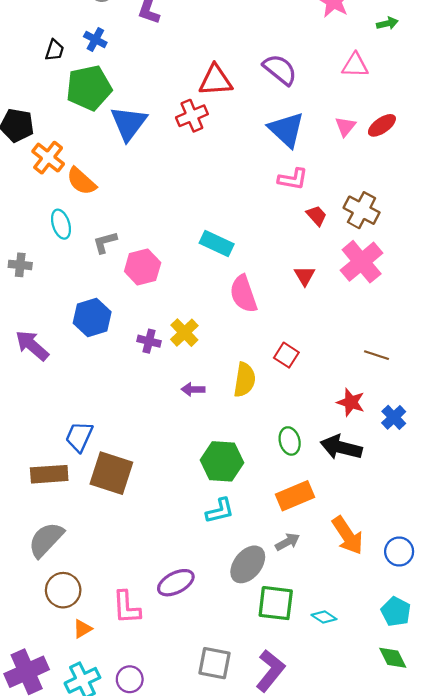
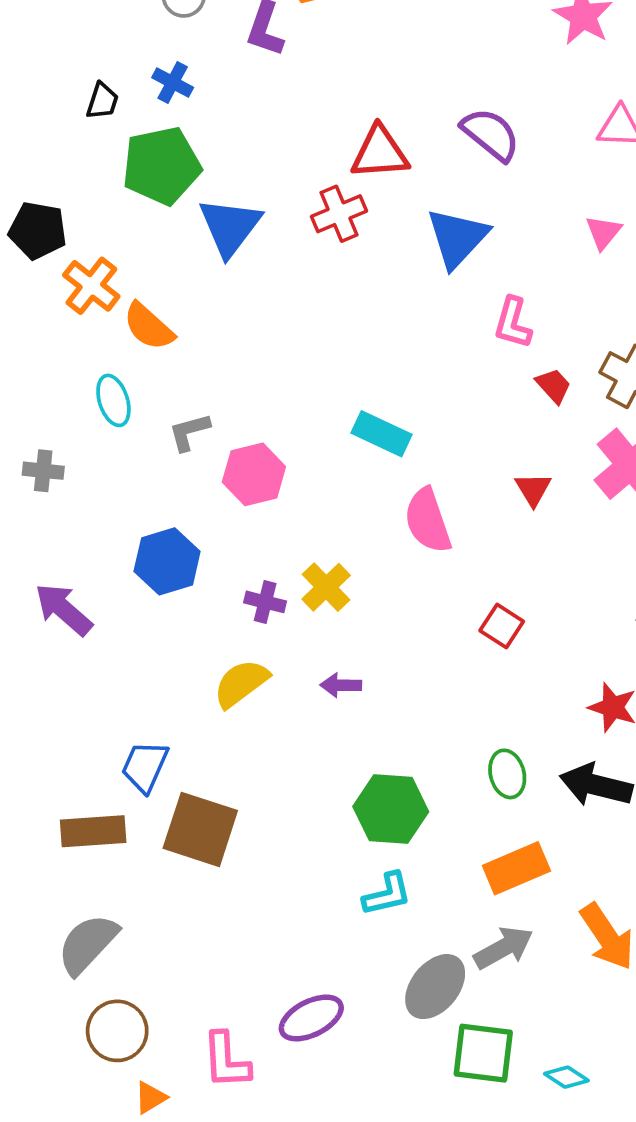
blue triangle: (286, 130) -> (457, 238), moved, turned 30
pink L-shape: (293, 179) -> (513, 323), turned 96
yellow semicircle: (245, 380) -> (241, 683), moved, turned -136
gray arrow: (287, 542) -> (504, 948), size x1.4

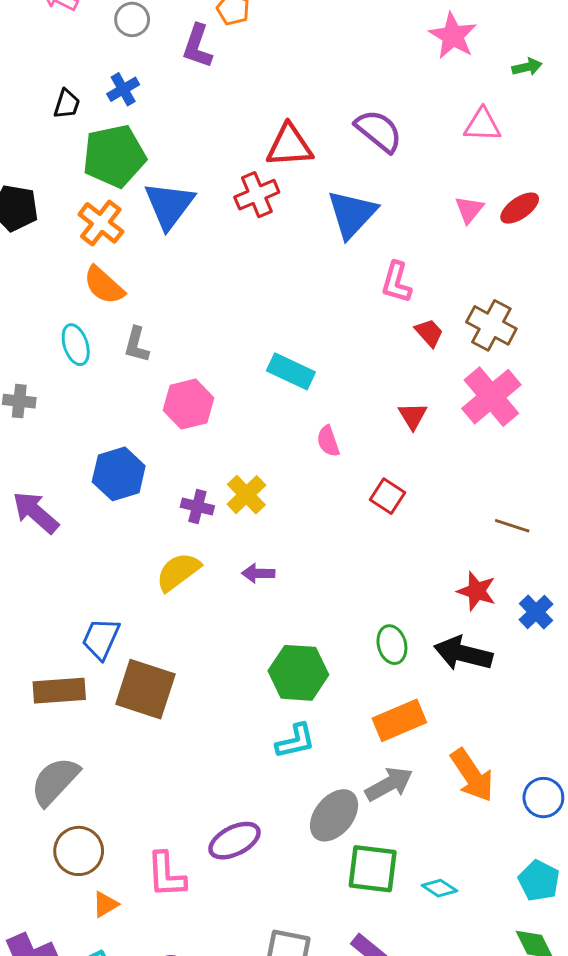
blue cross: (173, 82) -> (123, 89), turned 32
orange cross: (91, 286) -> (101, 223), moved
gray L-shape: (189, 432) -> (137, 345), moved, turned -60
pink semicircle: (428, 521) -> (328, 441), size x0.6
red square: (502, 626) -> (387, 496), moved

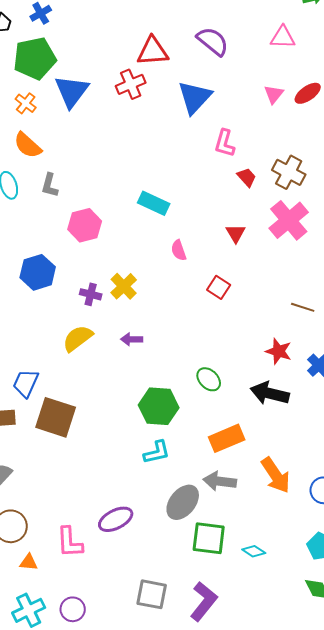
orange cross: (101, 223) -> (26, 103), size x0.7
green ellipse: (392, 645) -> (209, 379), moved, turned -30
gray arrow: (389, 784) -> (220, 481), turned -144
orange triangle: (105, 904) -> (29, 562), turned 36

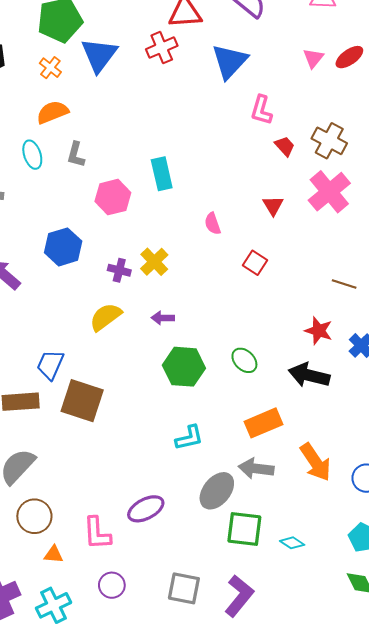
orange semicircle: (28, 145) -> (52, 112), turned 116
cyan rectangle: (154, 203) -> (162, 174), moved, turned 52
green hexagon: (159, 406) -> (184, 367), moved
purple circle: (73, 609) -> (112, 585), moved

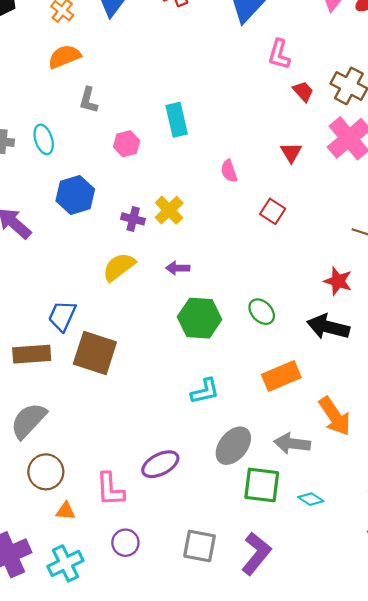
cyan ellipse: (32, 155) -> (44, 139), moved
pink hexagon: (113, 197) -> (127, 144), size x0.7
gray arrow: (256, 469) -> (292, 443), moved

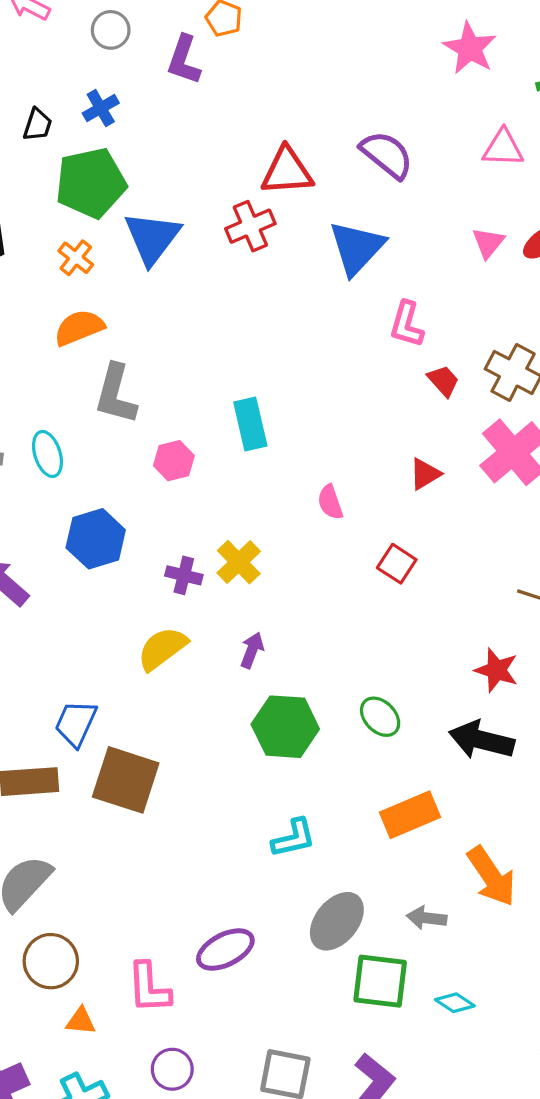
gray L-shape: (88, 100) -> (116, 394), size x1.5
red triangle: (291, 152) -> (425, 474), turned 30
purple arrow: (178, 268) -> (252, 650), turned 110
gray arrow: (292, 443) -> (427, 918), size x0.7

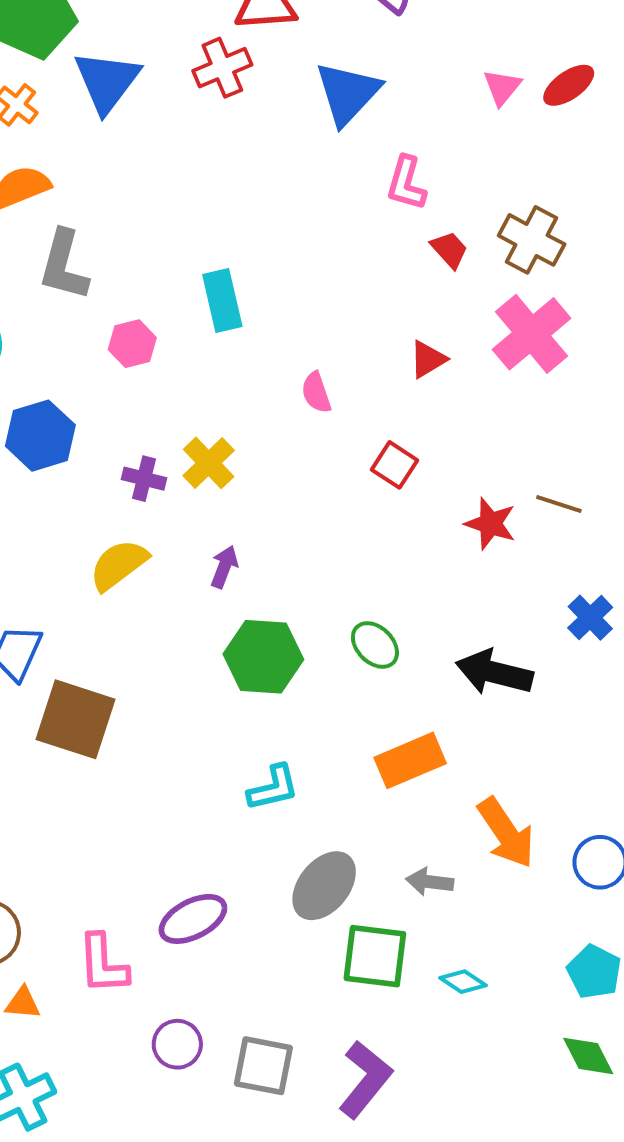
red star: (496, 670) -> (490, 524), moved
purple circle: (172, 1069) -> (177, 1044), moved

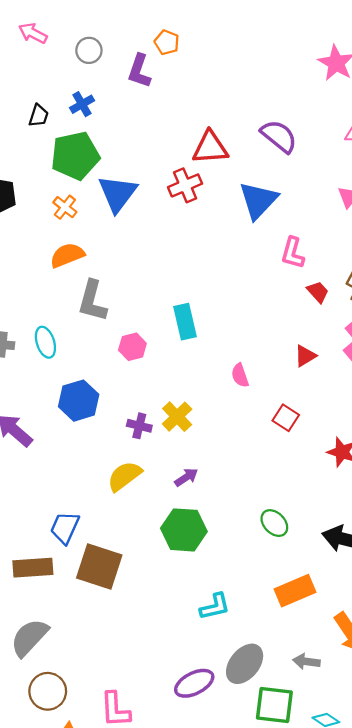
purple arrow: (224, 567) -> (186, 477), turned 35
green hexagon: (263, 657) -> (184, 530), moved
purple ellipse: (193, 919) -> (194, 683), moved

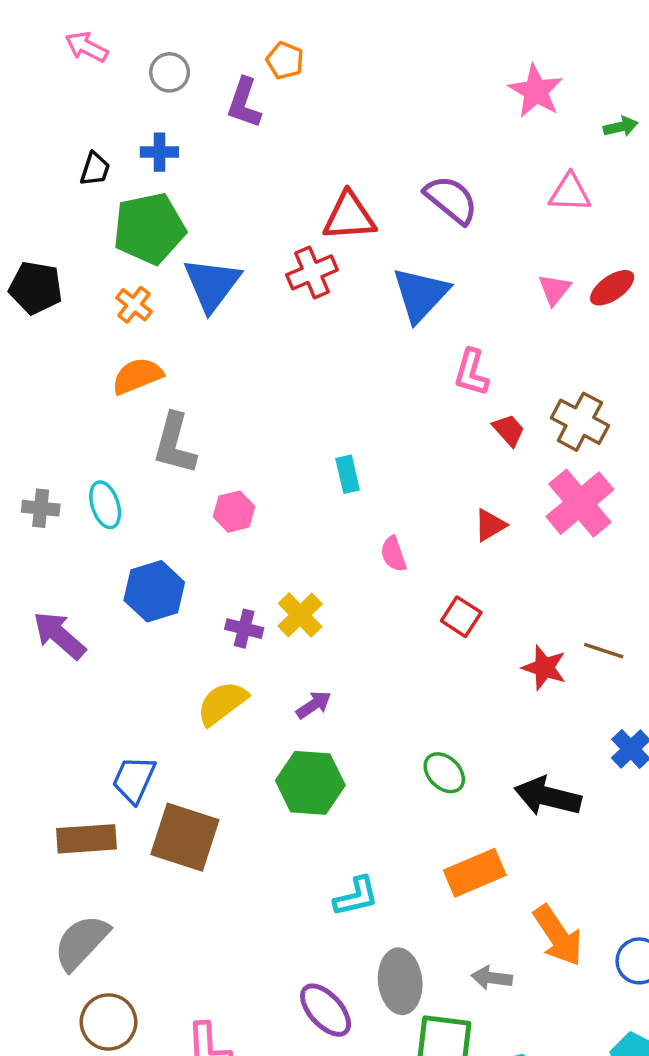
blue cross: (82, 104) -> (159, 152), turned 30
cyan rectangle: (185, 322) -> (348, 474), moved, size x0.7
gray ellipse: (245, 664) -> (400, 981), turned -45
purple ellipse: (194, 683) -> (326, 1010), turned 75

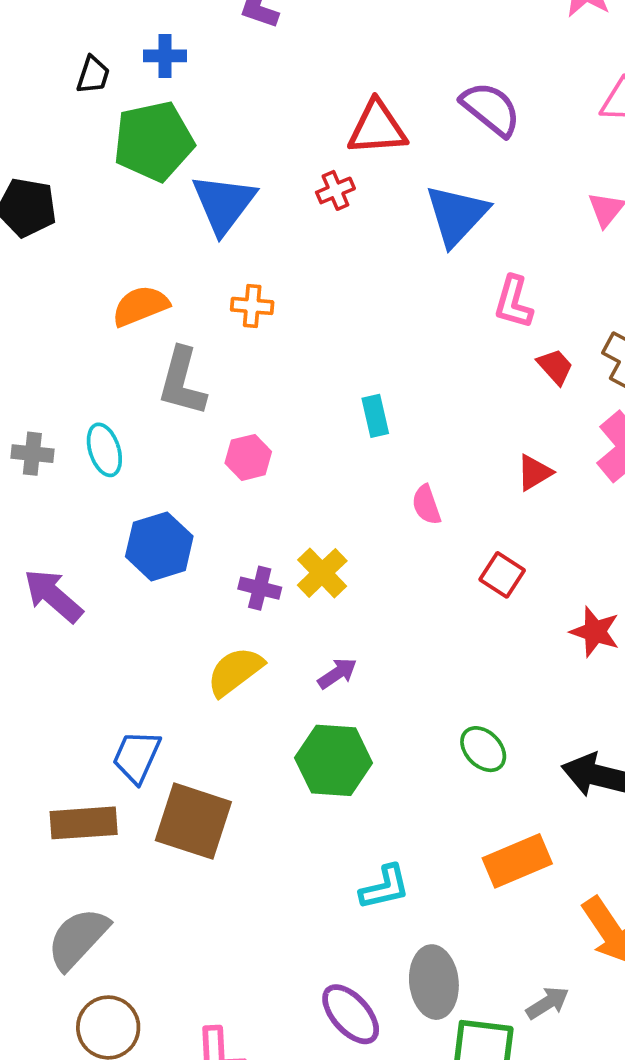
red cross: (312, 272) -> (335, 190), size x0.7
orange cross: (134, 305) -> (252, 306), moved, turned -33
gray arrow: (492, 978) -> (548, 1003), moved, turned 141

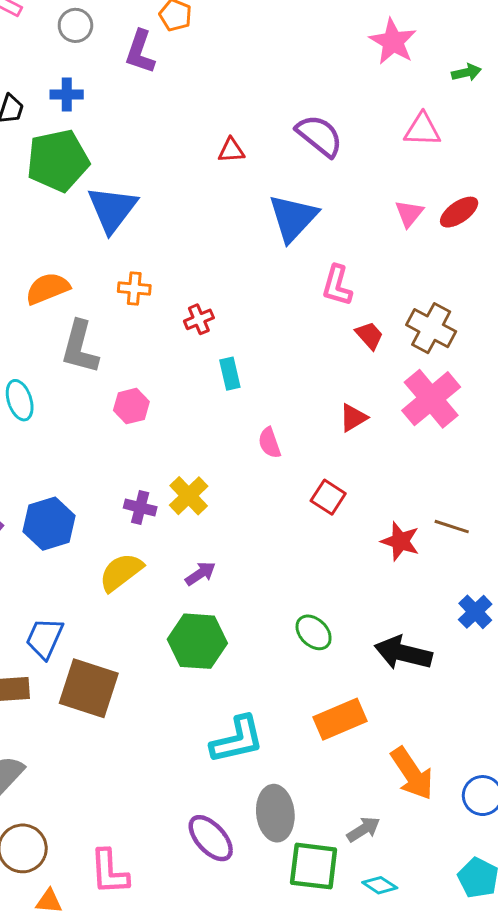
red triangle: (377, 128) -> (231, 150), size x0.6
red cross: (335, 190) -> (199, 319), moved
blue hexagon: (159, 546) -> (49, 524), moved
cyan L-shape: (385, 887) -> (237, 740), size x1.4

